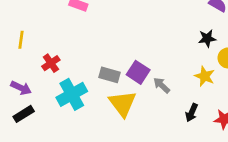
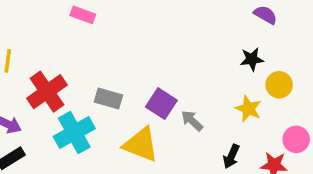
red cross: (51, 63) -> (47, 92), size x1.6
gray rectangle: (110, 75) -> (108, 98), moved
yellow triangle: (123, 104) -> (141, 145), turned -32

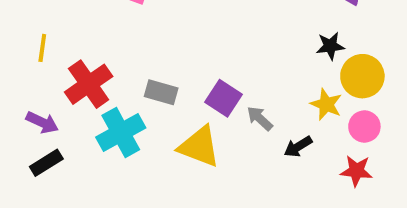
yellow circle: (279, 85) -> (362, 76), size x1.4
pink circle: (296, 139) -> (364, 126), moved
black arrow: (231, 156) -> (298, 147), moved, turned 35

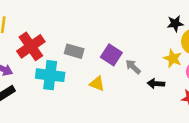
cyan cross: (121, 133) -> (50, 75), turned 36
yellow triangle: (199, 147) -> (97, 84), size x0.6
black arrow: (298, 147) -> (156, 84), turned 35

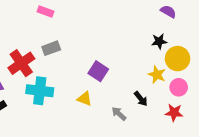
gray rectangle: (74, 51) -> (51, 48), moved, turned -36
gray arrow: (133, 67) -> (119, 114), moved
black arrow: (156, 84) -> (141, 99), turned -133

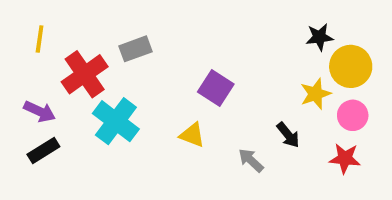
yellow star: (157, 75) -> (315, 94), turned 30
cyan cross: (40, 91) -> (116, 121), turned 30

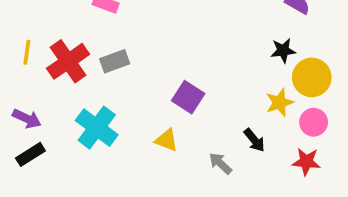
red cross: (85, 74) -> (68, 61), moved

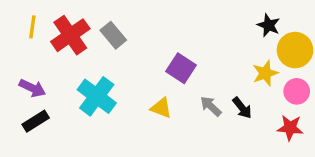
black star: (283, 51) -> (269, 25), turned 30
gray rectangle: (115, 61) -> (113, 35), turned 70
gray arrow: (220, 163) -> (211, 106), moved

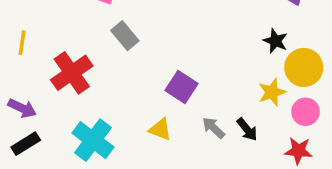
red cross: (70, 35) -> (72, 73), moved
gray rectangle: (113, 35) -> (125, 36), moved
cyan cross: (97, 96) -> (93, 140), moved

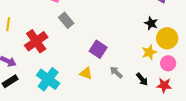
black arrow: (247, 129) -> (142, 79), moved

